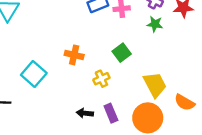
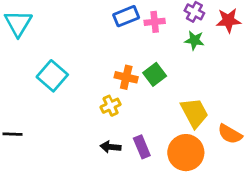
orange cross: (74, 55) -> (126, 77), moved
cyan square: (34, 74) -> (52, 76), moved
yellow cross: (101, 79) -> (111, 106), moved

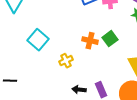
yellow cross: (111, 106) -> (66, 61), moved

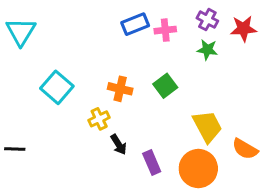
orange cross: (90, 41) -> (120, 89), moved
black arrow: (79, 90) -> (119, 144), moved, turned -128

